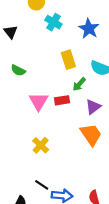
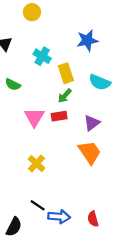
cyan cross: (53, 22) -> (42, 56), moved
blue star: (89, 29) -> (87, 40), turned 30
green arrow: (79, 84) -> (65, 96), moved

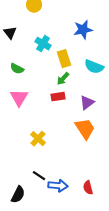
pink triangle: (34, 117) -> (19, 98), moved

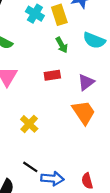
yellow rectangle: (64, 59) -> (59, 15), moved
green arrow: (63, 79) -> (62, 45), moved, turned -72

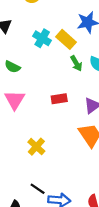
yellow rectangle: (59, 15) -> (66, 39), turned -30
green arrow: (62, 45) -> (76, 63), moved

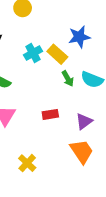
cyan cross: (42, 38) -> (33, 53), turned 30

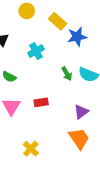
yellow rectangle: (57, 54) -> (58, 21), moved
red rectangle: (50, 114) -> (41, 102), moved

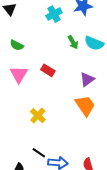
cyan cross: (36, 51) -> (54, 14), moved
red rectangle: (41, 102) -> (48, 70), turned 40

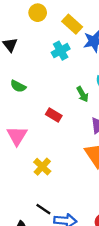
green arrow: (73, 42) -> (82, 94), moved
pink triangle: (19, 74) -> (17, 136), moved

